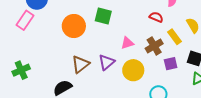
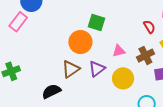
red semicircle: (156, 17) -> (149, 27), turned 32
orange circle: (74, 26) -> (80, 42), moved

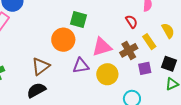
pink triangle: (119, 51) -> (102, 47), size x1.5
brown triangle: (71, 69) -> (41, 66), moved
purple triangle: (97, 69) -> (81, 66), turned 30

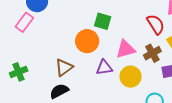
red semicircle: (131, 22) -> (156, 24), size x1.5

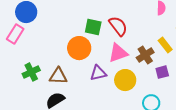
red semicircle: (156, 24) -> (118, 26), moved
brown triangle: (64, 67) -> (58, 76), turned 42
green cross: (19, 72) -> (31, 72), moved

